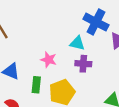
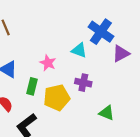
purple cross: (83, 64) -> (83, 83), moved

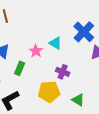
cyan triangle: (79, 50) -> (55, 43), moved
yellow pentagon: (57, 98) -> (49, 92), moved

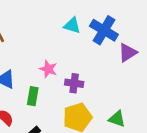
cyan triangle: (55, 43) -> (72, 26), moved
purple cross: (63, 72) -> (74, 83), moved

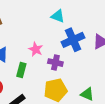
blue cross: (104, 30) -> (73, 40), moved, turned 30

